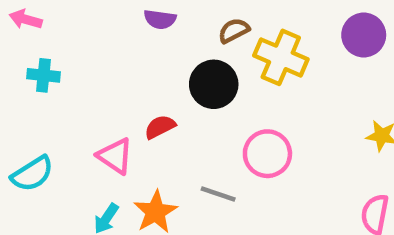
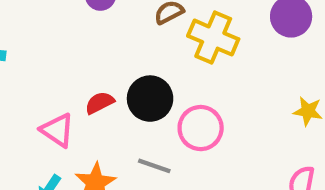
black circle: (214, 84) -> (150, 99), moved

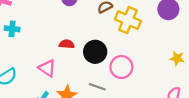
red semicircle: (100, 103) -> (67, 44), moved, turned 32

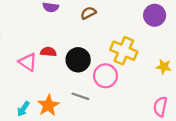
yellow cross: (128, 20) -> (124, 51), moved
pink triangle: (47, 68) -> (28, 62), moved

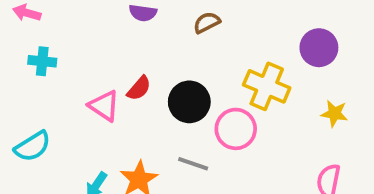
purple circle: (155, 15) -> (319, 48), moved
red semicircle: (48, 52) -> (139, 88), turned 126

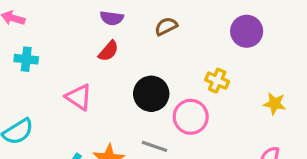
purple circle: (319, 48) -> (247, 31), moved
yellow cross: (267, 86) -> (217, 81), size x0.6
red semicircle: (139, 88) -> (108, 51), moved

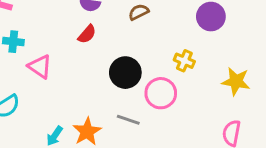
pink triangle: (79, 97) -> (40, 67), moved
yellow star: (275, 104) -> (236, 81), size x1.4

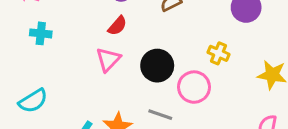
pink triangle: (40, 67) -> (108, 59), moved, turned 40

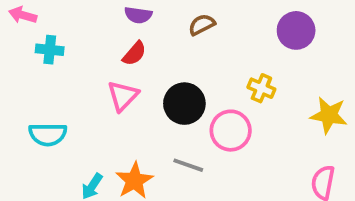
cyan cross: (41, 33) -> (50, 50), moved
cyan semicircle: (33, 101) -> (48, 134), moved, turned 32

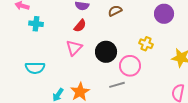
gray line: (188, 165) -> (117, 85), moved, turned -35

